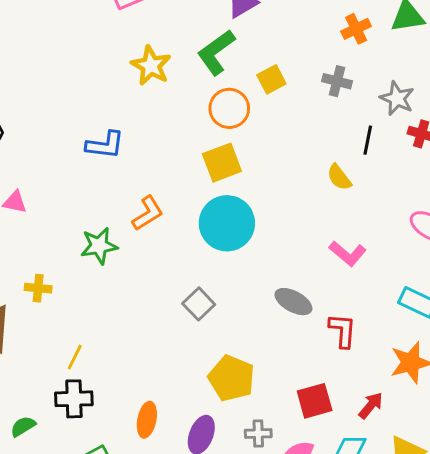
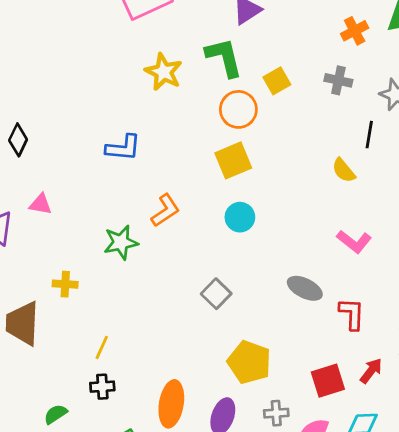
green L-shape: (216, 52) -> (224, 57), turned 114
cyan circle: (227, 223) -> (240, 217), size x0.6
black cross: (74, 399) -> (102, 387), size x0.7
red arrow: (371, 406) -> (371, 371), moved
orange ellipse: (147, 420) -> (171, 404), size x1.4

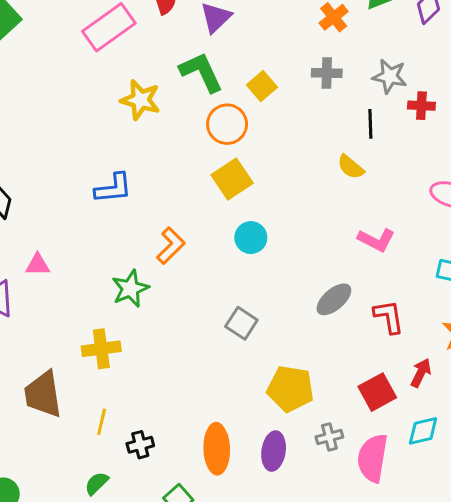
yellow cross: (65, 284) -> (101, 349), moved, size x1.4
gray ellipse: (305, 288) -> (334, 299), turned -56
yellow line: (102, 347) -> (102, 422), moved

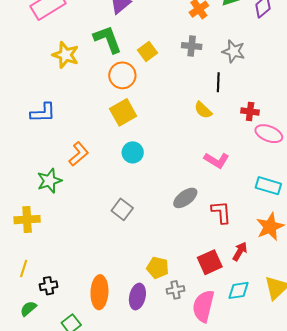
red cross: (421, 106) -> (250, 111), moved
yellow pentagon: (290, 389) -> (158, 268), moved, size x0.7
green semicircle: (97, 483) -> (28, 309), moved

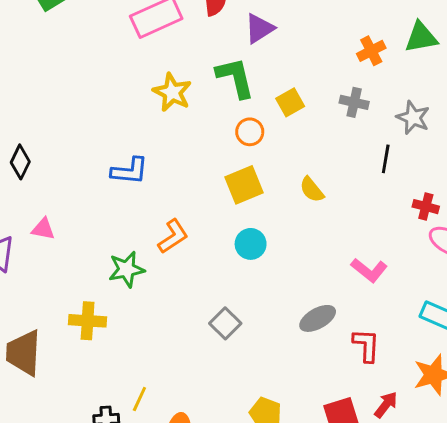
orange circle: (122, 75) -> (250, 132), size x0.7
yellow semicircle: (203, 110) -> (312, 190), moved
yellow line: (24, 269) -> (139, 399), moved

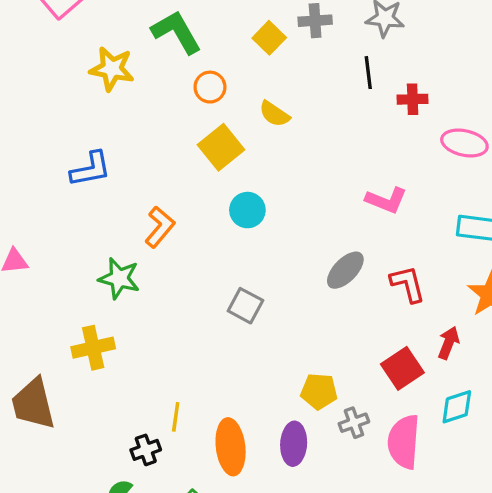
yellow square: (290, 102) -> (269, 38), moved
yellow semicircle: (312, 190) -> (274, 114), moved
red cross: (426, 207) -> (413, 99), moved
green star: (126, 269) -> (119, 278), turned -30

